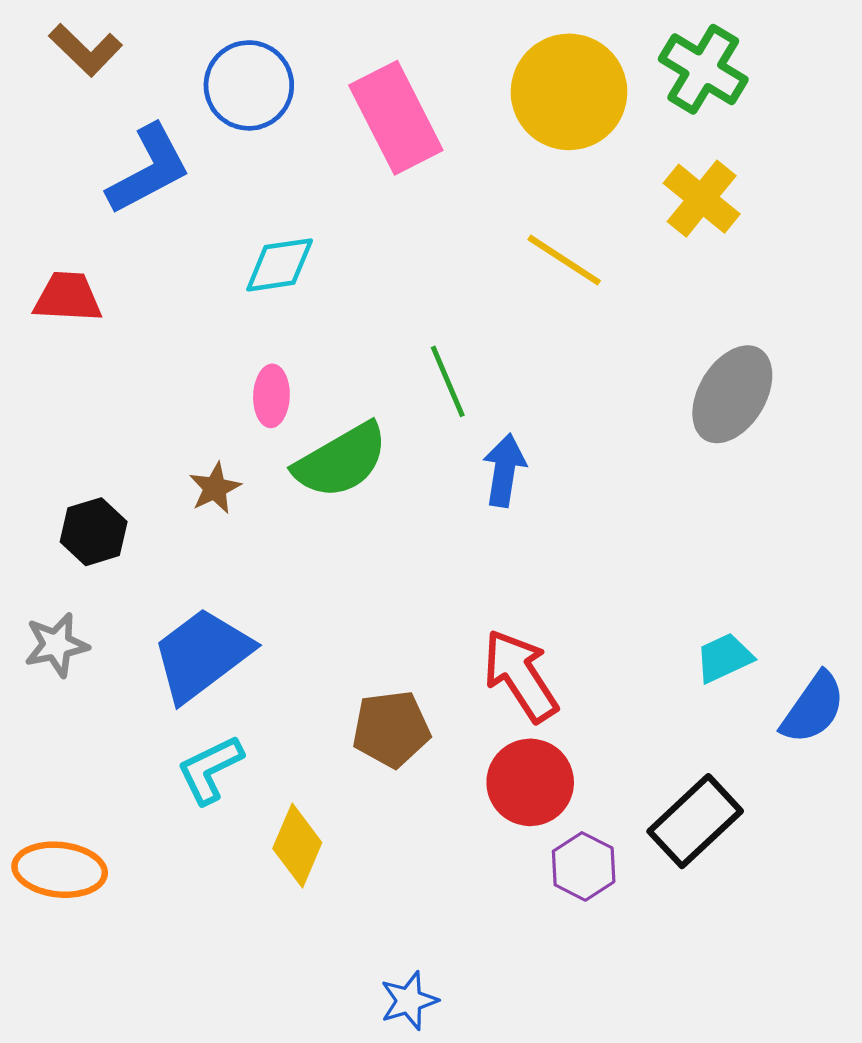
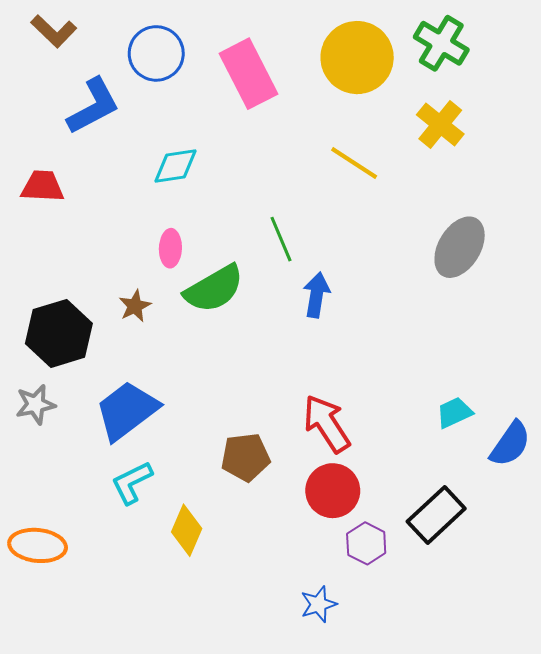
black hexagon: (94, 532) -> (59, 333), size x1.6
blue star: (409, 1001) -> (319, 604), moved

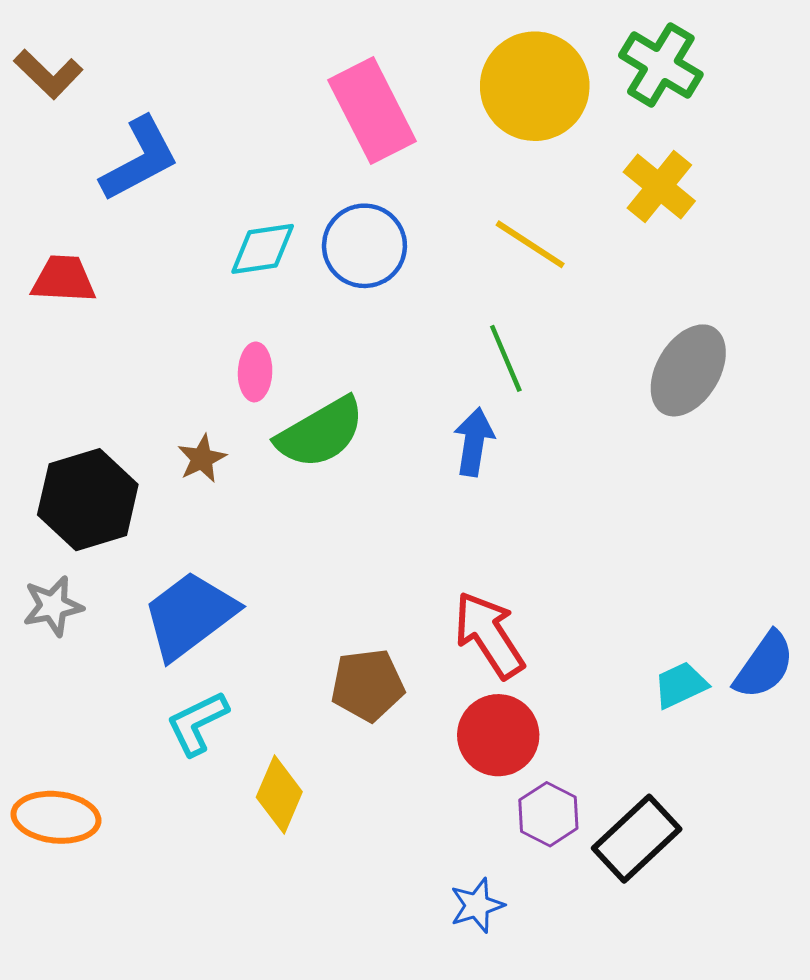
brown L-shape: (54, 31) -> (48, 74), moved
blue circle: (156, 53) -> (364, 246), moved
green line: (281, 239) -> (506, 358), moved
cyan trapezoid: (454, 413) -> (681, 685), moved
black rectangle: (436, 515) -> (637, 839), moved

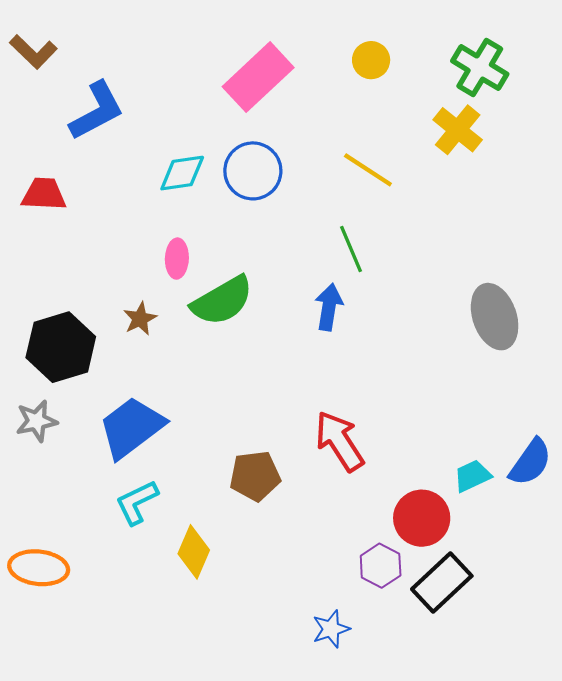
green cross: (661, 65) -> (480, 68), moved
yellow circle: (535, 86) -> (371, 60), size x0.5
pink rectangle: (372, 111) -> (258, 77), turned 74
gray ellipse: (688, 370) -> (495, 317), moved, turned -50
red circle: (498, 735) -> (422, 518), moved

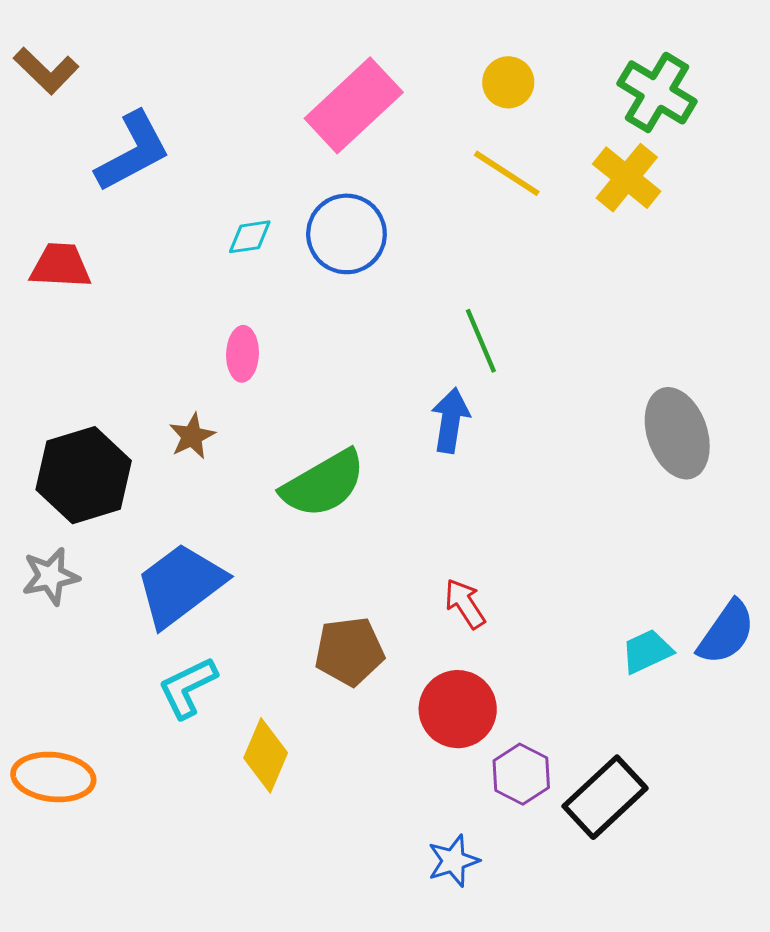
yellow line: (368, 170) -> (507, 173), moved
cyan diamond: (182, 173) -> (250, 237), size x0.7
green semicircle: (222, 301) -> (323, 484), moved
red arrow: (339, 441) -> (465, 604), size x0.6
red circle: (422, 518) -> (458, 709), moved

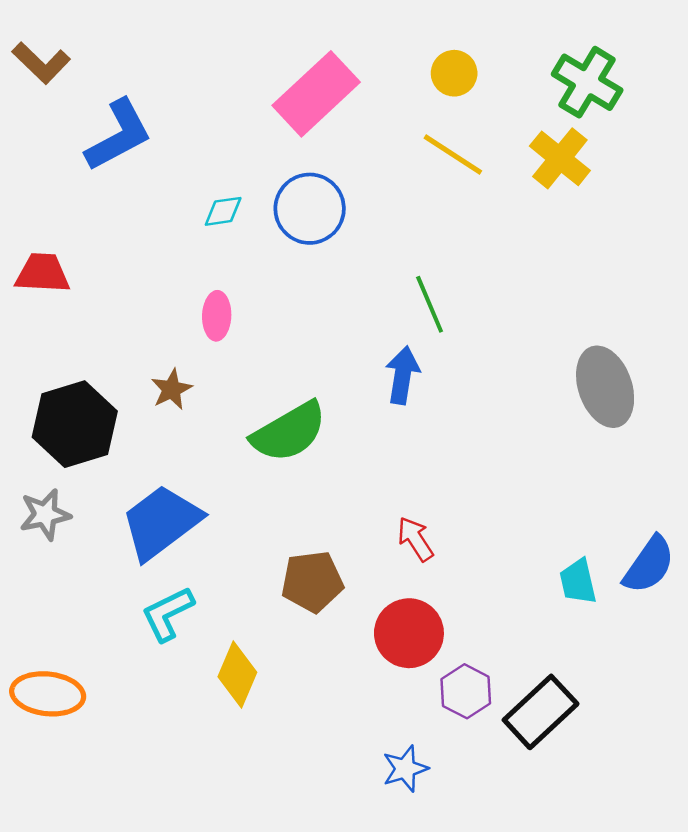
red trapezoid: (61, 266) -> (43, 273), moved
cyan trapezoid: (647, 651) -> (578, 582), turned -78

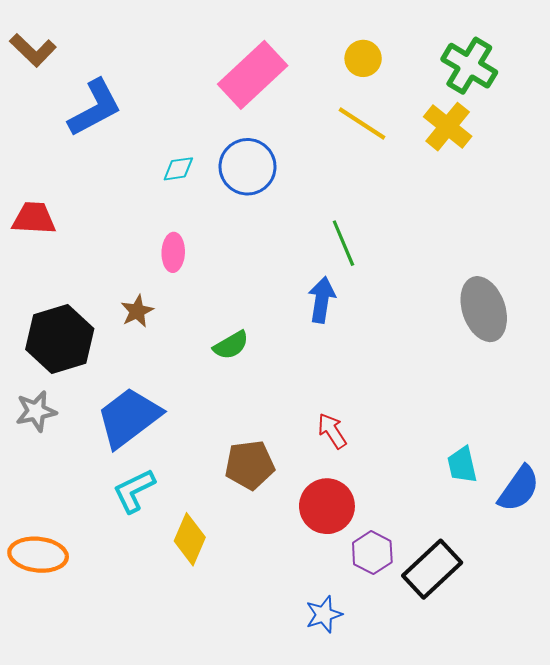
green semicircle: (289, 432) -> (231, 345), size x0.6
blue semicircle: (649, 565) -> (519, 489), moved

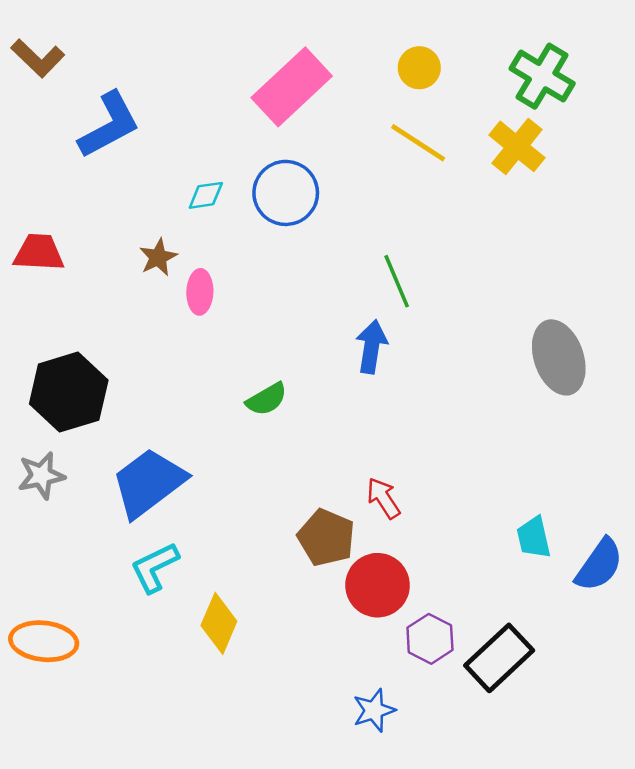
brown star: (137, 311) -> (158, 257), moved
brown pentagon: (250, 465) -> (326, 538), moved, turned 30

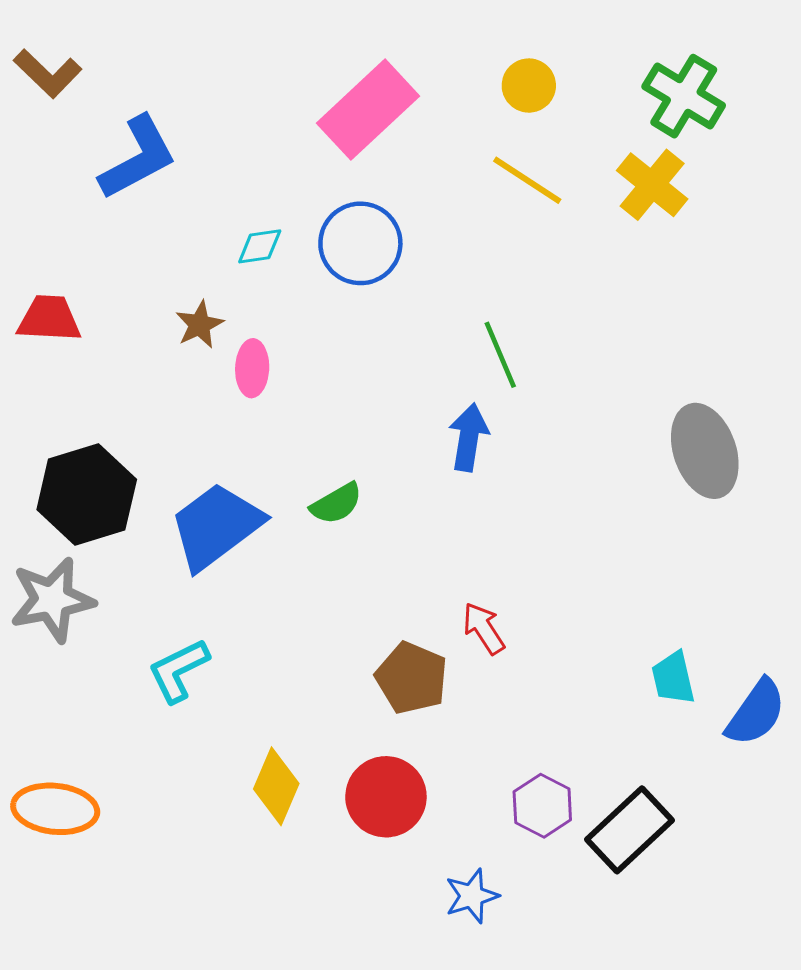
gray star: (41, 476) -> (52, 600), size x1.4
blue trapezoid: (149, 483) -> (216, 526), moved
cyan L-shape: (155, 567) -> (178, 670), moved
red circle: (378, 585) -> (386, 797), moved

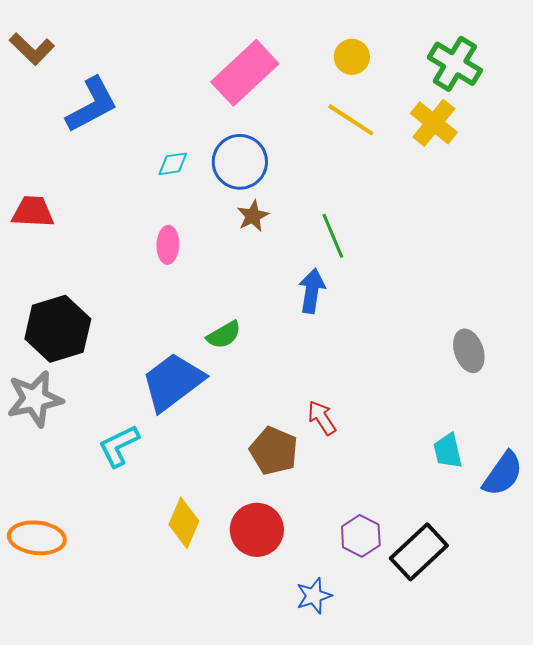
brown star: (200, 325) -> (253, 216), moved
gray ellipse: (705, 451) -> (469, 351), moved, size x0.7
blue trapezoid: (216, 526) -> (173, 382), moved

